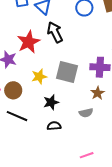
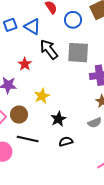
red star: (29, 42) -> (25, 64), size x0.6
gray square: (67, 72) -> (78, 53), moved

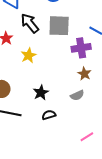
yellow star: (42, 96) -> (29, 55), moved

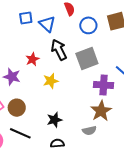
gray square: (59, 26) -> (87, 59), turned -35
brown star: (84, 74) -> (101, 111), size x1.5

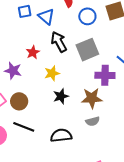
brown star: (101, 111) -> (92, 98), moved, turned 30
black star: (54, 120) -> (61, 96), moved
black semicircle: (57, 143) -> (61, 135), size x1.5

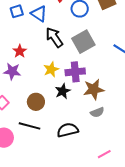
red star: (33, 52) -> (20, 51), moved
purple cross: (105, 75) -> (75, 72), moved
brown circle: (19, 101) -> (36, 102), moved

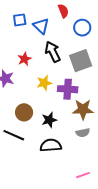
red star: (20, 51) -> (24, 59), moved
black star: (63, 91) -> (49, 120), moved

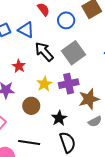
brown circle: (24, 112) -> (31, 106), moved
black semicircle: (51, 145) -> (67, 142), turned 90

